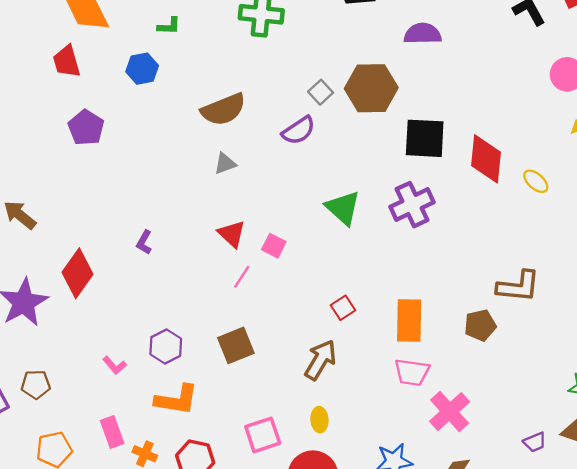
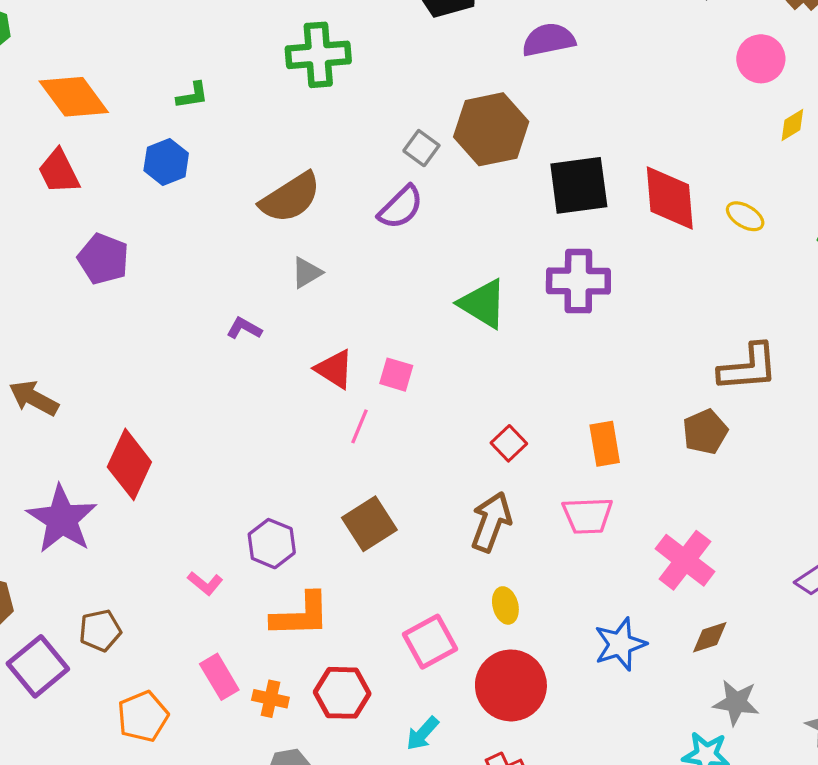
purple cross: (412, 205) -> (578, 281), turned 36
purple L-shape: (144, 242) -> (244, 328), moved, turned 100
orange rectangle: (409, 320) -> (605, 444), size x0.7
pink trapezoid: (412, 372) -> (587, 516), moved

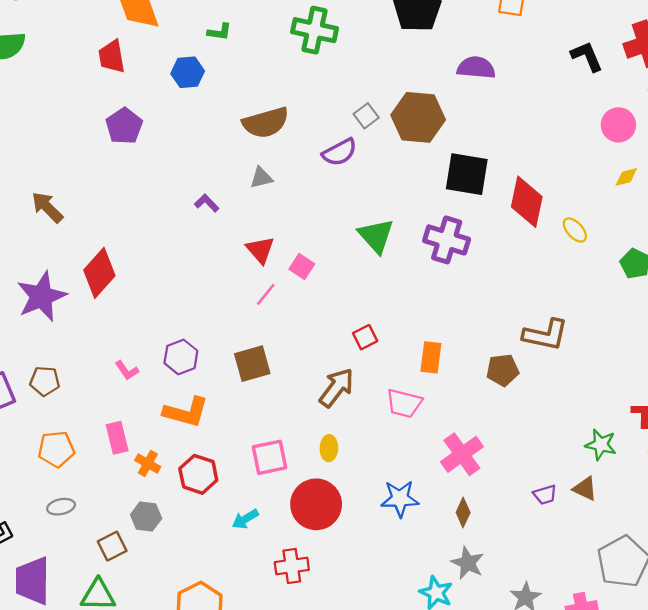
brown diamond: (710, 637) -> (463, 512), turned -64

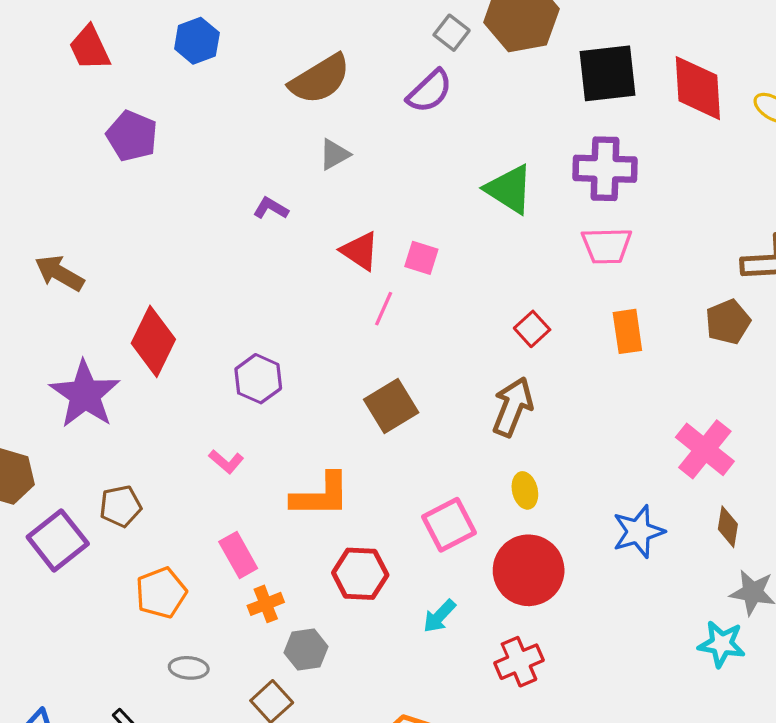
purple hexagon: (181, 357) -> (258, 379), moved
pink trapezoid: (404, 403) -> (607, 246), moved
orange cross: (148, 463) -> (266, 604), moved, turned -35
gray ellipse: (61, 507) -> (189, 668), turned 32

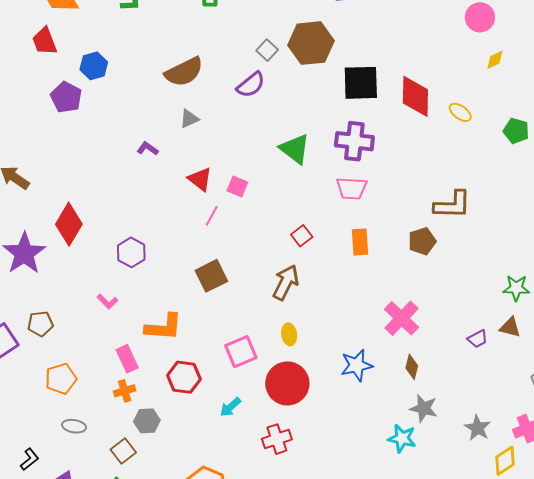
blue hexagon: (197, 41) -> (94, 66), moved
pink rectangle: (238, 555) -> (127, 359), moved

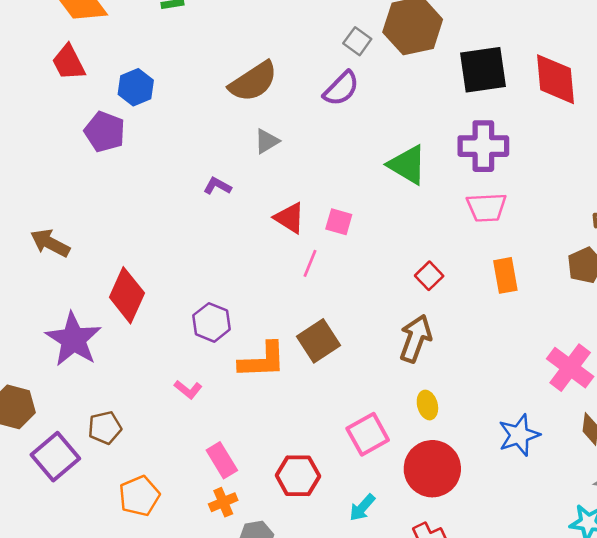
orange L-shape: (164, 327) -> (262, 360), moved

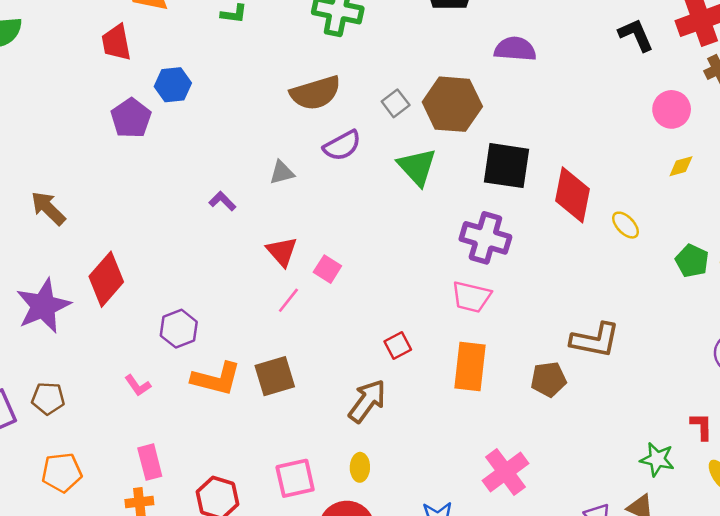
brown semicircle: (253, 82) -> (315, 93), moved
purple semicircle: (341, 89) -> (342, 146), moved
green triangle: (407, 165) -> (417, 167), moved
orange rectangle: (505, 275) -> (470, 367), size x1.4

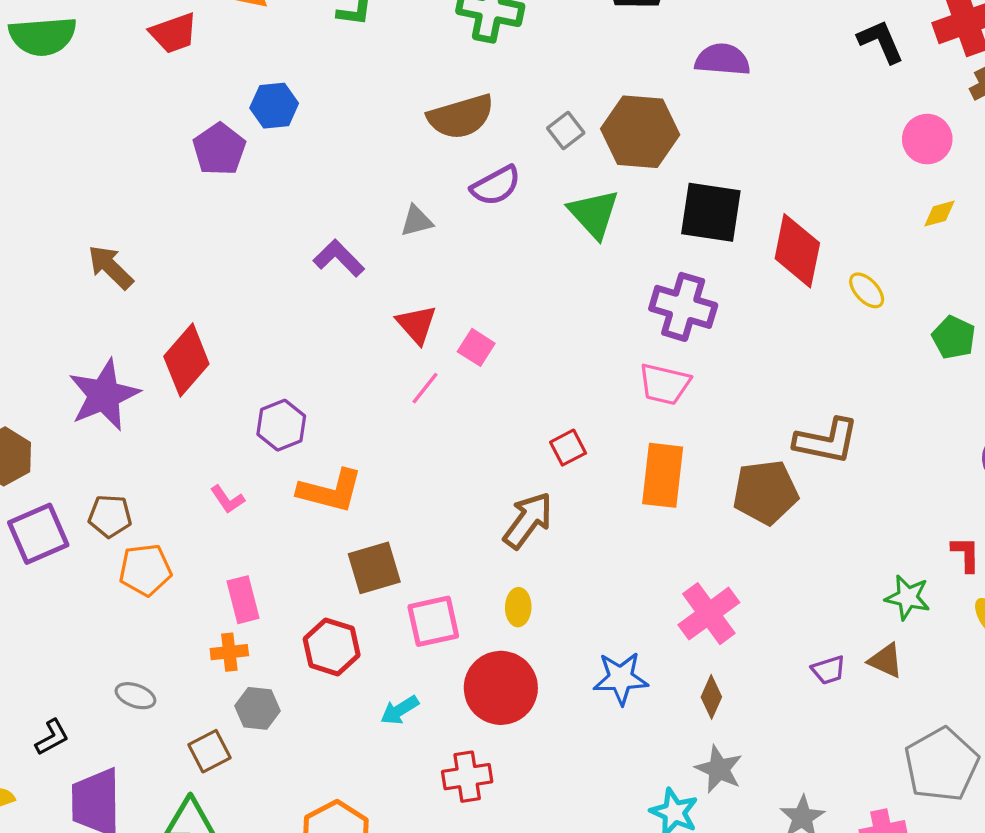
red trapezoid: (116, 42) -> (174, 33), moved, turned -99
purple L-shape: (222, 201) -> (339, 258), size x1.4
brown square: (275, 376) -> (374, 568), moved
brown pentagon: (549, 379) -> (765, 492), size x1.4
orange pentagon: (62, 473) -> (145, 570), moved

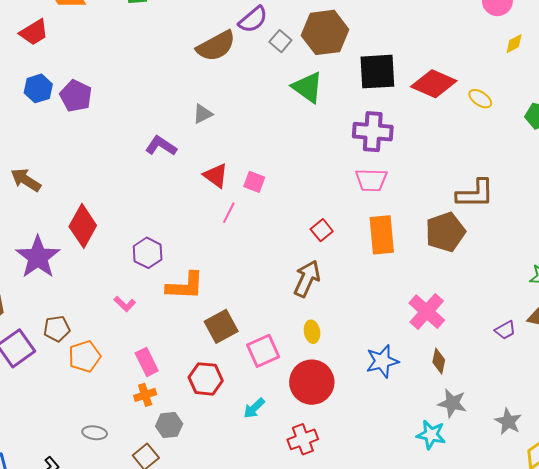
blue hexagon: (274, 106) -> (38, 88), moved
purple semicircle: (496, 186) -> (253, 19), moved
red diamond: (797, 251) -> (434, 84), turned -66

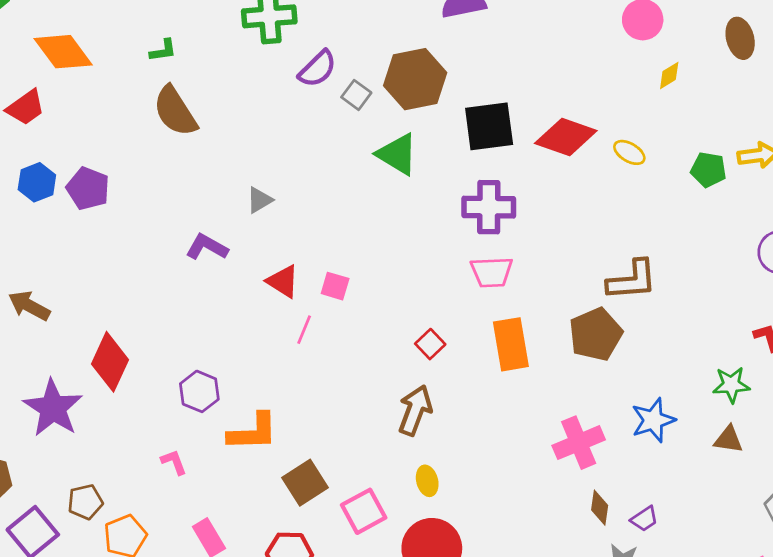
brown semicircle: (216, 46) -> (175, 111), moved, turned 90
pink L-shape: (125, 304) -> (174, 462), turned -150
pink cross: (427, 312) -> (579, 443), turned 30
purple trapezoid: (505, 330) -> (644, 519), moved
blue star: (382, 361) -> (653, 420), moved

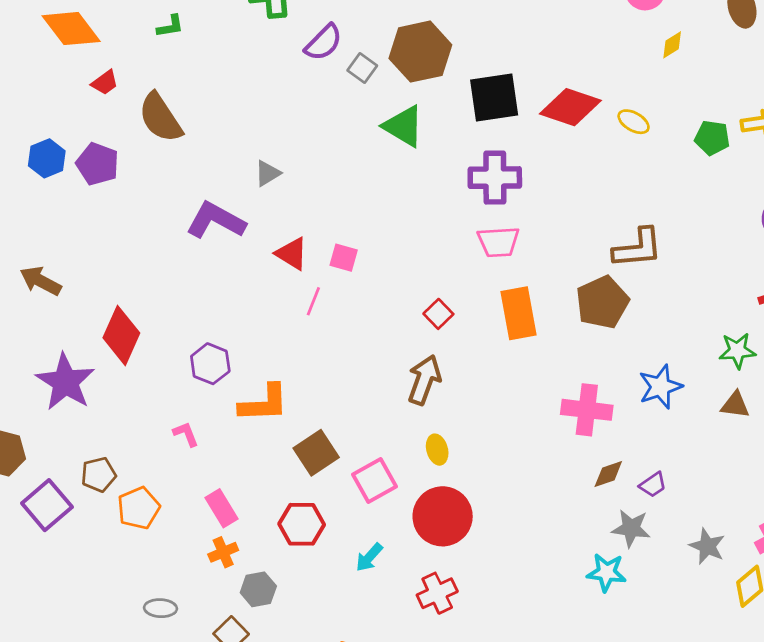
red trapezoid: (26, 107) -> (105, 83), moved, size x0.7
brown semicircle: (175, 111) -> (160, 118), moved
purple L-shape: (207, 247) -> (216, 220), size x1.4
pink cross: (579, 443) -> (587, 410), turned 30
brown diamond: (600, 508) -> (608, 474), turned 64

